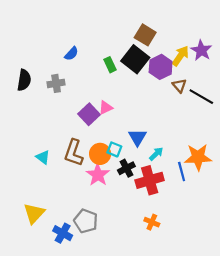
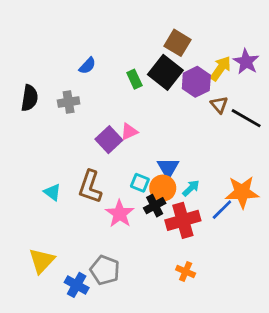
orange circle: (100, 154) -> (163, 188), moved
blue line: (182, 171) -> (222, 210), turned 60

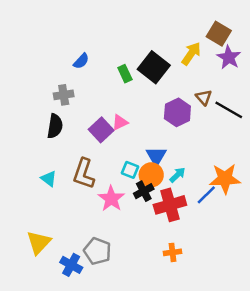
brown square: (178, 43) -> (219, 34), moved
yellow arrow: (221, 68) -> (191, 54), moved
purple hexagon: (196, 82) -> (177, 112), moved
black semicircle: (30, 98) -> (55, 126), moved
orange cross: (186, 272) -> (172, 252), turned -30

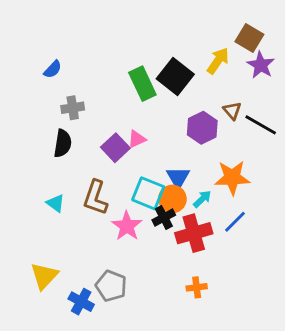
blue semicircle: (81, 61) -> (53, 69), moved
green rectangle: (125, 74) -> (142, 84), size x1.6
cyan square: (130, 170) -> (148, 193), size x1.6
orange star: (225, 179) -> (232, 178), moved

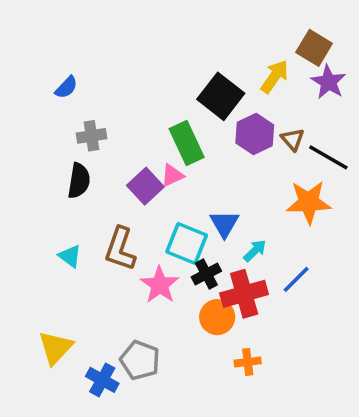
green rectangle: (142, 84) -> (187, 143), moved
purple hexagon: (202, 128) -> (255, 134), moved
orange star: (232, 178) -> (309, 202), moved
orange circle: (172, 199) -> (217, 317), moved

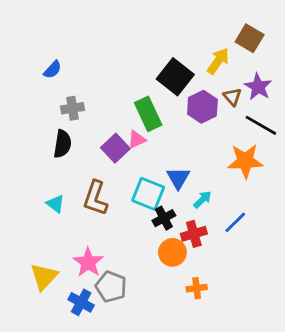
purple star: (328, 82) -> (258, 87), moved
brown triangle: (293, 139) -> (232, 97), moved
pink star: (160, 285) -> (88, 262), moved
red cross: (244, 294) -> (194, 234), size x0.7

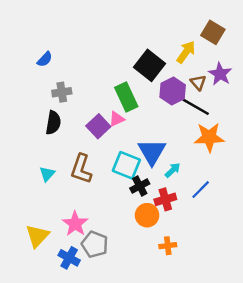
black line: (261, 125) -> (196, 107), moved
blue triangle: (178, 178) -> (152, 152), size x1.4
cyan triangle: (55, 204) -> (47, 174), turned 35

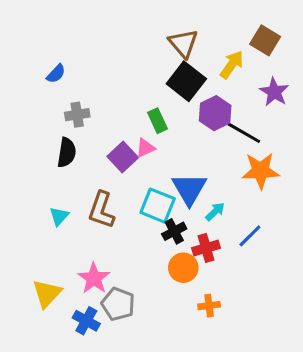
brown triangle: (198, 82) -> (183, 43), moved, size x1.5
green rectangle: (126, 97) -> (158, 121), size x0.7

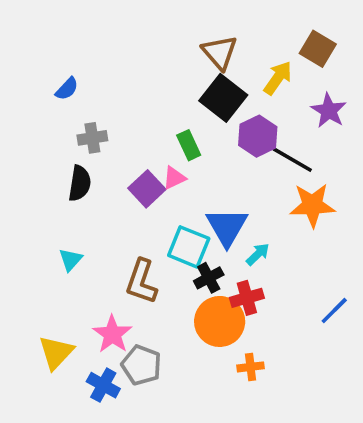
brown L-shape: (101, 210) -> (141, 281), moved
blue line: (250, 236) -> (334, 311), moved
orange circle: (183, 268) -> (220, 321), size x1.4

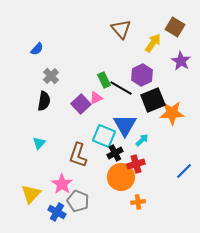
black square: (223, 98) -> (153, 100), moved, turned 30
gray cross: (92, 138) -> (51, 76), turned -35
black line: (292, 160) -> (121, 88), moved

